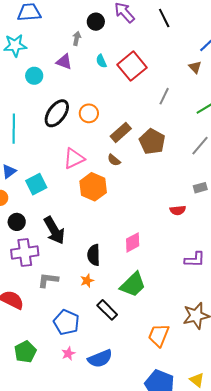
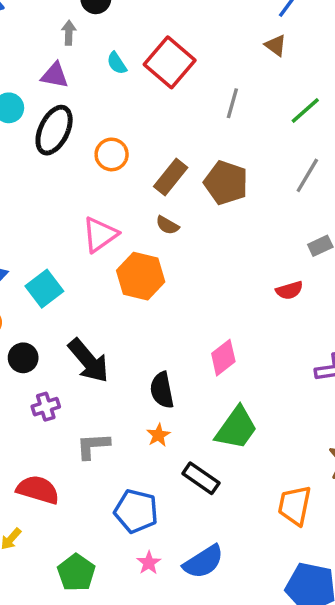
black ellipse: (57, 113) -> (54, 130), moved
purple cross: (25, 253) -> (46, 407), size x0.6

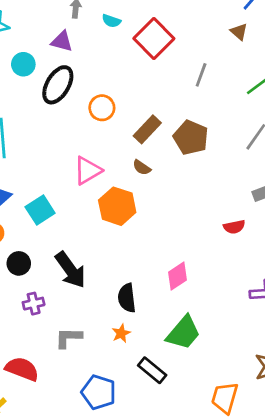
cyan semicircle: (117, 63) -> (111, 21), moved, turned -42

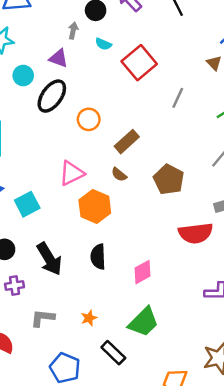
brown pentagon: (191, 137) -> (169, 179), moved
red semicircle: (234, 227) -> (196, 233), size x1.8
black semicircle: (127, 298) -> (98, 257), moved

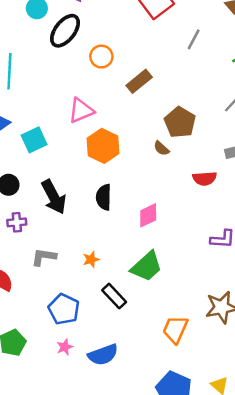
brown semicircle: (119, 174) -> (161, 148), moved
red semicircle: (196, 233) -> (205, 179), size x0.7

